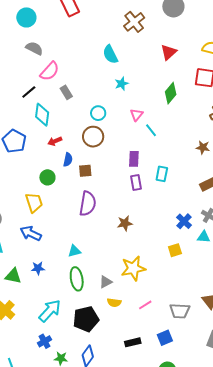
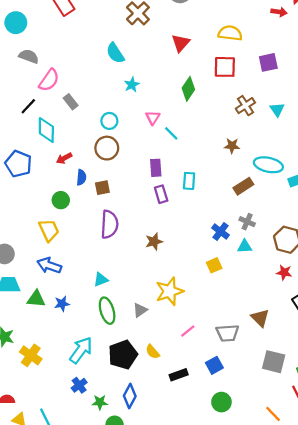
green triangle: (13, 276) -> (36, 299), moved
yellow semicircle: (114, 303) -> (153, 352), moved, turned 48

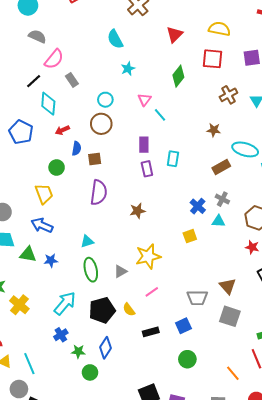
pink line: (188, 331) -> (152, 292), moved
gray square: (274, 362) -> (230, 316), moved

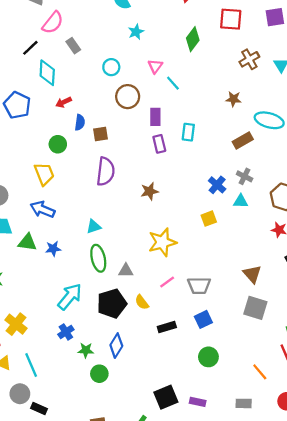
brown circle: (101, 124) -> (128, 97), moved
gray triangle: (120, 271) -> (126, 271), moved, turned 32
gray trapezoid: (197, 298) -> (199, 286), moved
yellow cross: (19, 305) -> (16, 324), moved

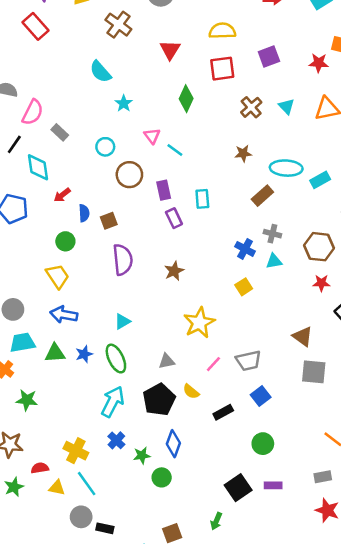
green ellipse: (98, 258) -> (116, 359), moved
yellow cross: (16, 324) -> (76, 451), moved
green circle: (208, 357) -> (263, 444), moved

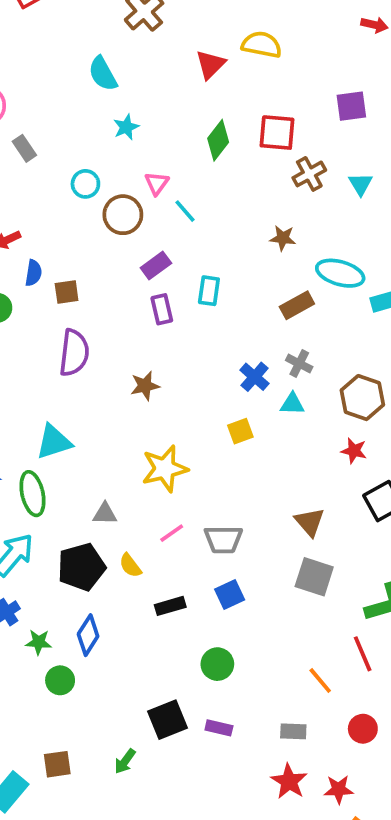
yellow semicircle: (222, 31) -> (262, 45), moved
red square: (222, 69) -> (277, 133), moved
brown circle: (129, 175) -> (123, 215), moved
purple rectangle: (164, 190) -> (156, 266), turned 54
cyan triangle: (122, 321) -> (54, 442), size x1.5

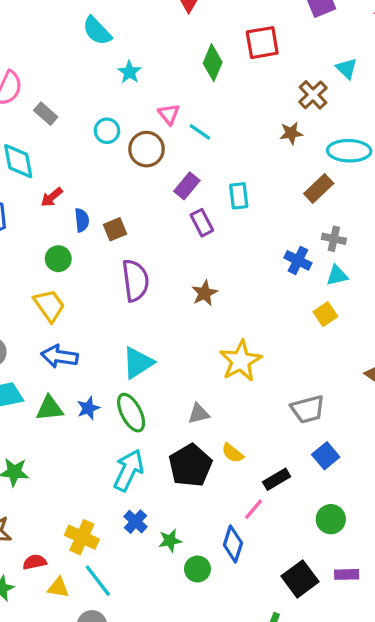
brown cross: (309, 174) -> (313, 95), moved
yellow square: (240, 431) -> (325, 314), moved
pink line: (172, 533) -> (254, 509), moved
blue diamond: (88, 635) -> (233, 544), moved

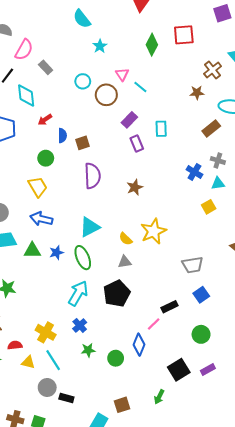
yellow semicircle: (233, 453) -> (126, 239), moved
green star: (170, 541) -> (88, 350), moved
purple rectangle: (347, 574) -> (208, 369), turned -32

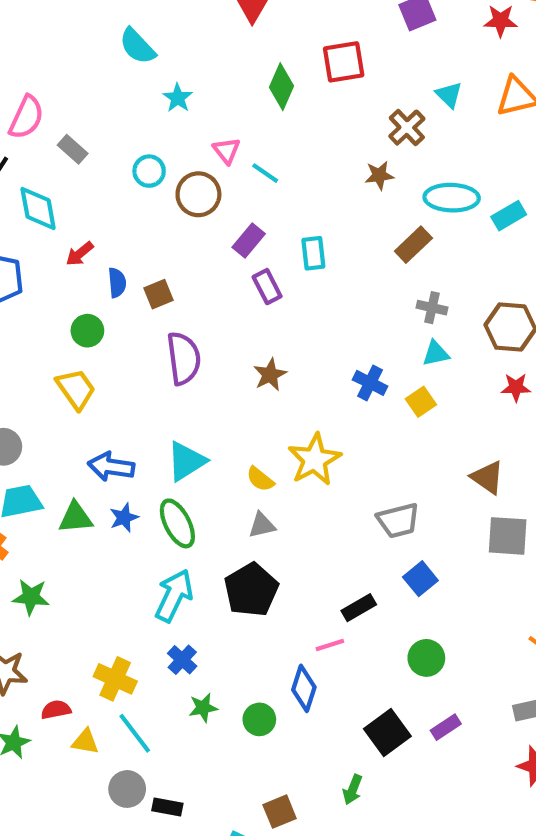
blue cross: (194, 172) -> (370, 383), moved
blue arrow: (41, 219) -> (111, 467), moved
pink line: (154, 324) -> (330, 645), turned 32

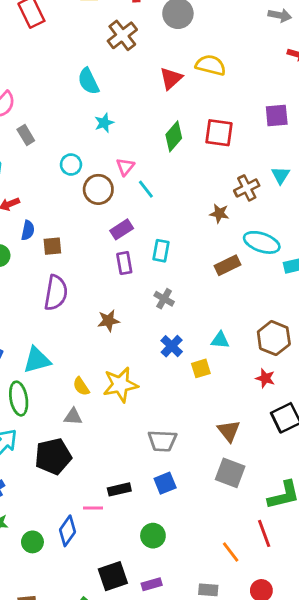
gray cross: (432, 308) -> (164, 299), moved

